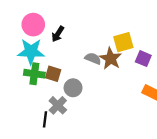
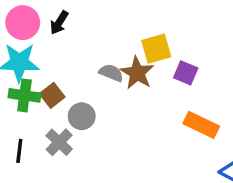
black arrow: (58, 34) -> (59, 23), moved
brown square: (53, 74) -> (52, 95), turned 35
black line: (45, 119) -> (19, 151), moved

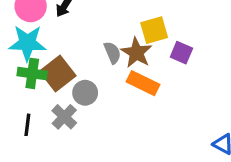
gray semicircle: (111, 73) -> (112, 53), turned 45
brown square: (52, 95) -> (58, 73), size x1.5
orange rectangle: (201, 125) -> (143, 83), moved

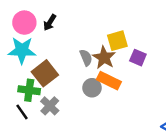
green cross: (32, 73) -> (29, 90), moved
gray circle: (85, 93) -> (92, 88), moved
black line: (27, 125) -> (22, 112), turned -42

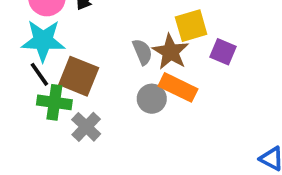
brown square: (45, 73) -> (79, 76), turned -30
black line: (22, 112) -> (39, 74), moved

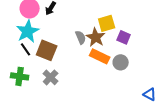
cyan star: (43, 41) -> (28, 31), turned -30
gray circle: (152, 99) -> (121, 62), moved
green cross: (54, 102) -> (20, 76), moved

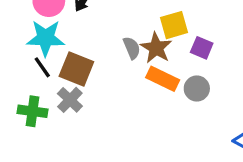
cyan star: (28, 31) -> (46, 38), turned 30
gray cross: (51, 77) -> (70, 100), moved

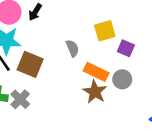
brown star: (156, 48) -> (95, 92), moved
gray cross: (70, 100) -> (20, 99), moved

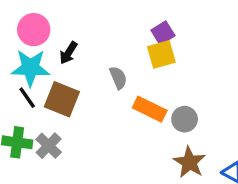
black arrow: (35, 12) -> (68, 53), moved
purple square: (126, 48) -> (163, 33), moved, turned 35
brown star: (95, 92) -> (189, 162), moved

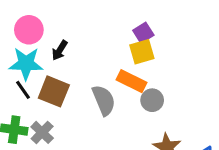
gray semicircle: (118, 78) -> (104, 100), moved, size x1.5
orange rectangle: (150, 109) -> (132, 81), moved
gray circle: (185, 119) -> (152, 100), moved

